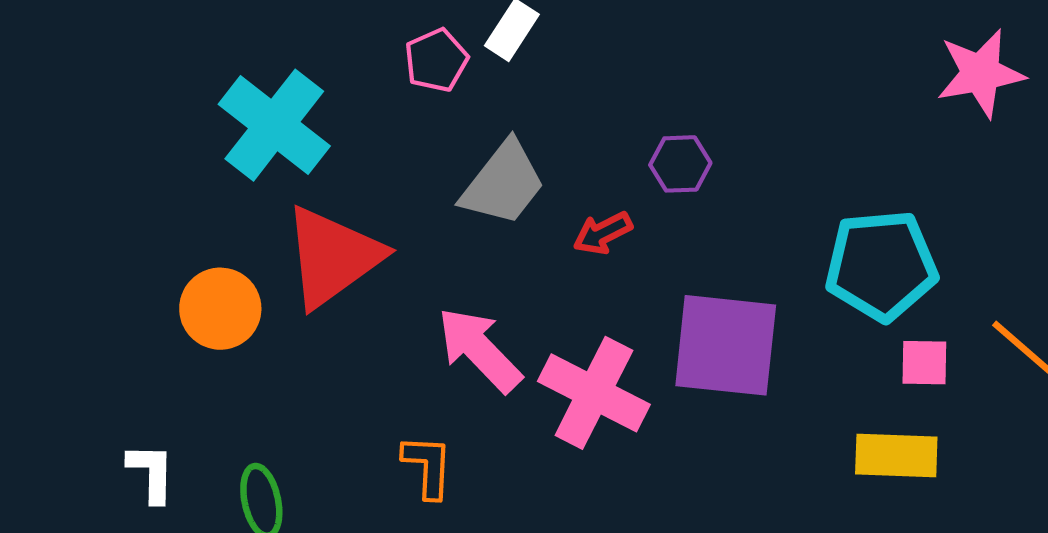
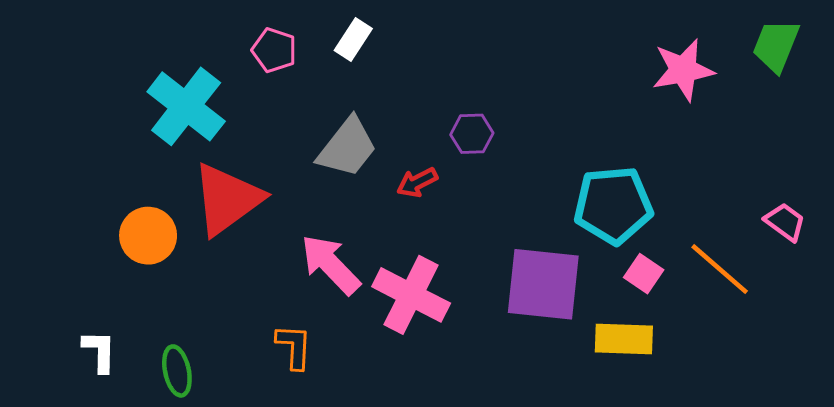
pink pentagon: (436, 60) -> (274, 50), moved, turned -30
purple square: (726, 345) -> (543, 284), moved
pink square: (924, 363) -> (644, 274), turned 33

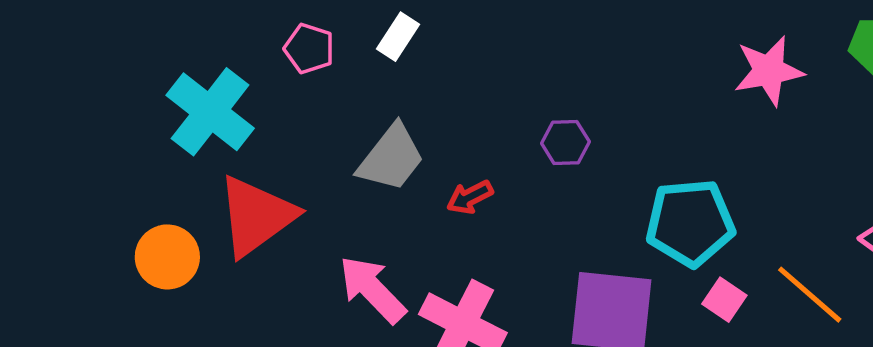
purple hexagon: (472, 134) -> (565, 142), moved

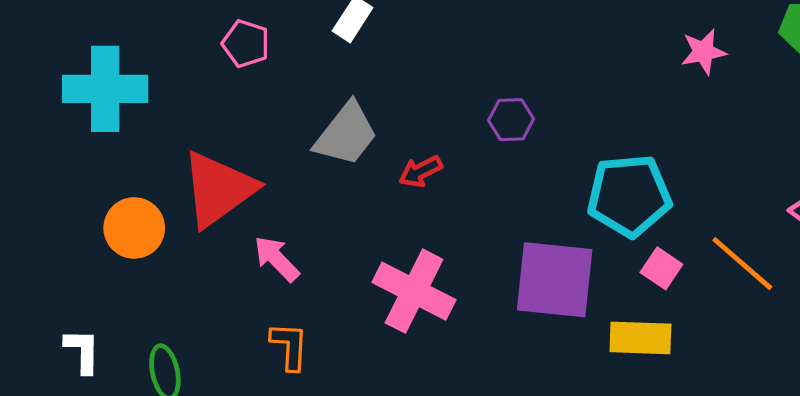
pink pentagon: (309, 49) -> (246, 44), moved
pink star: (769, 71) -> (703, 52), size x0.7
cyan cross: (210, 112) -> (105, 89), moved, turned -38
pink arrow: (372, 289) -> (277, 259), moved, size x0.7

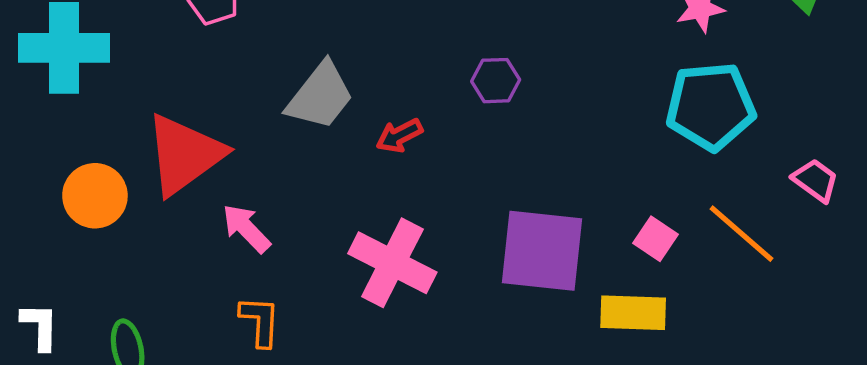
cyan pentagon: (629, 196) -> (711, 106), moved

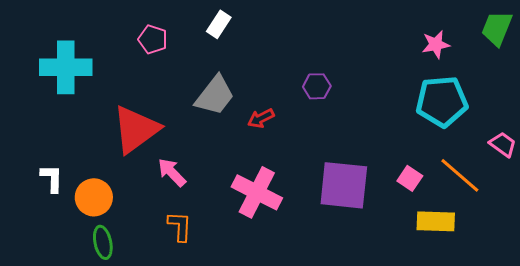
orange circle: (95, 196) -> (94, 197), moved
yellow rectangle: (633, 313) -> (436, 221), moved
white L-shape: (40, 326) -> (52, 178), moved

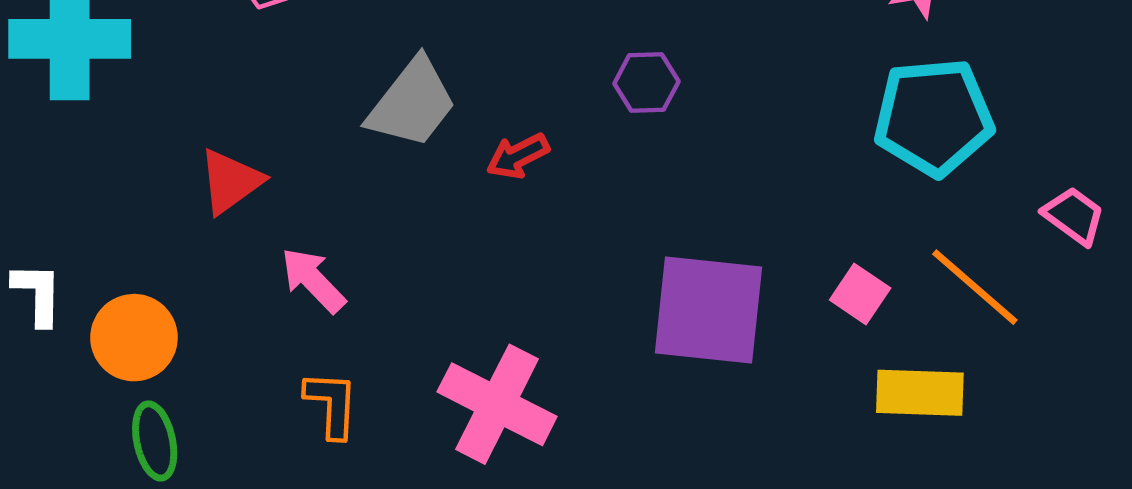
red triangle: (136, 129) -> (230, 181), size x0.6
pink cross: (257, 192) -> (497, 404), moved

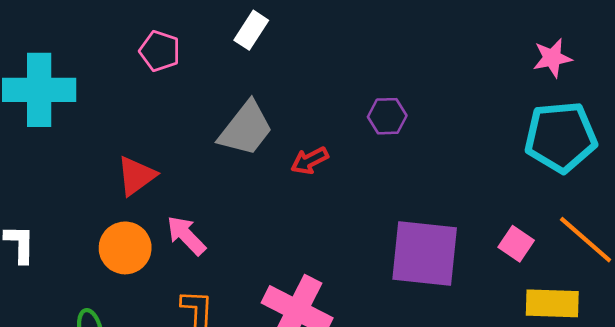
orange circle: (134, 338) -> (125, 248), moved

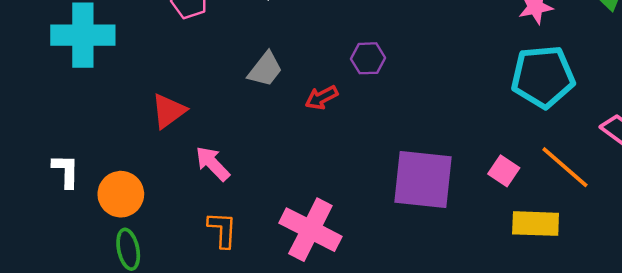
purple hexagon: (387, 116) -> (368, 58), moved
gray trapezoid: (246, 129) -> (265, 69), size x0.7
orange circle: (125, 248) -> (121, 194), moved

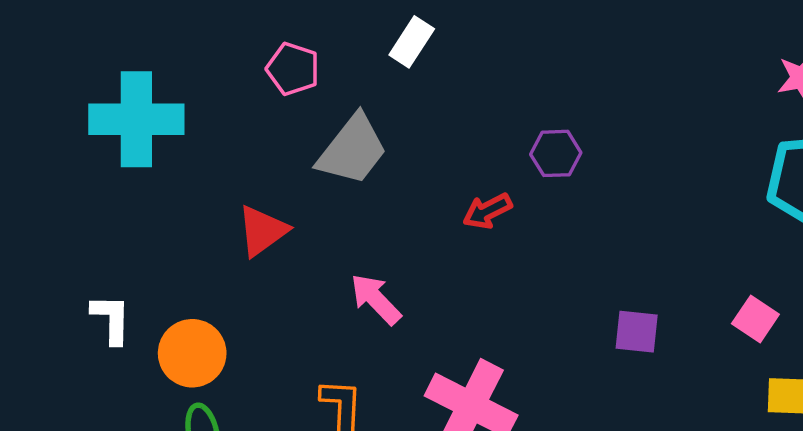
gray trapezoid: (265, 69) -> (352, 150), moved, size x1.4
pink arrow: (213, 164) -> (376, 299), moved
purple square: (423, 179) -> (637, 332), size x0.5

